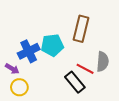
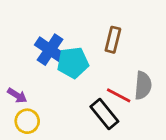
brown rectangle: (81, 29) -> (113, 40), size x0.7
blue cross: (29, 51) -> (50, 50), moved, turned -30

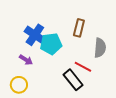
gray semicircle: (143, 85) -> (100, 48), moved
purple arrow: (17, 95) -> (26, 60), moved

